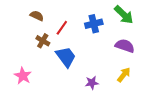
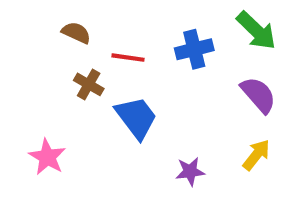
red line: (62, 28) -> (128, 58), turned 63
purple semicircle: (125, 46) -> (258, 95), turned 30

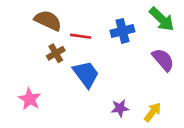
brown semicircle: (76, 33) -> (48, 21), size x1.5
brown cross: (89, 84) -> (56, 53), turned 30
yellow arrow: (256, 155) -> (153, 112), moved

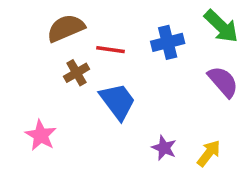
brown semicircle: (48, 21) -> (66, 28), turned -48
purple star: (120, 108) -> (164, 148), turned 30

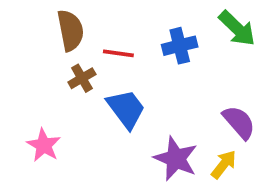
brown semicircle: (66, 28) -> (70, 30), turned 102
purple semicircle: (223, 82) -> (239, 122), moved
purple star: (164, 148) -> (176, 159), size x1.6

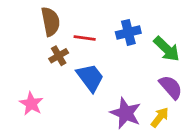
green arrow: (237, 28) -> (167, 49), moved

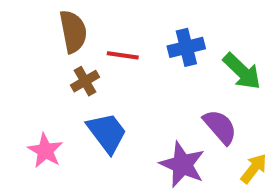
blue trapezoid: (90, 78) -> (107, 133), moved
purple semicircle: (171, 87) -> (220, 127), moved
yellow arrow: (160, 117) -> (254, 169), moved

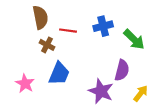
brown cross: (85, 81) -> (47, 45), turned -32
purple semicircle: (220, 127) -> (122, 70), turned 55
blue trapezoid: (107, 133) -> (59, 74), turned 60

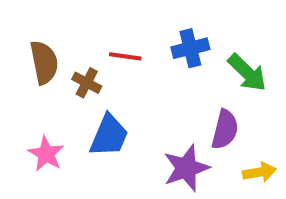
brown semicircle: (40, 17) -> (44, 62), moved
purple star: (101, 91) -> (186, 168), turned 30
yellow arrow: (141, 93) -> (259, 172), turned 42

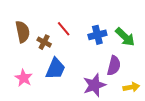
blue cross: (190, 48) -> (97, 35), moved
red line: (125, 56) -> (64, 29), turned 42

